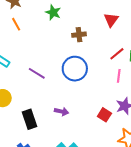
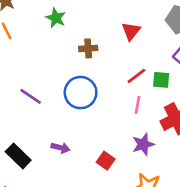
red square: (104, 115) -> (106, 161), moved
black rectangle: (29, 119) -> (18, 156), turned -30

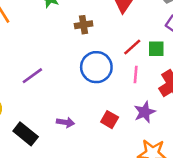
blue circle: (81, 93) -> (96, 67), moved
purple line: (31, 96) -> (32, 76), turned -65
red square: (106, 161) -> (110, 120), moved

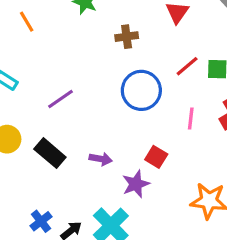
pink line: (136, 75) -> (191, 119), moved
purple star: (145, 112) -> (136, 184), moved
black rectangle: (26, 134) -> (50, 153), moved

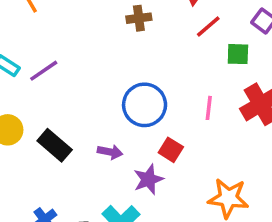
red line: (187, 66) -> (208, 26), moved
blue circle: (141, 90) -> (145, 105), moved
purple line: (61, 99) -> (44, 71), moved

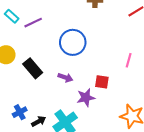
blue circle: (145, 105) -> (73, 42), moved
red square: (171, 150) -> (102, 82), turned -32

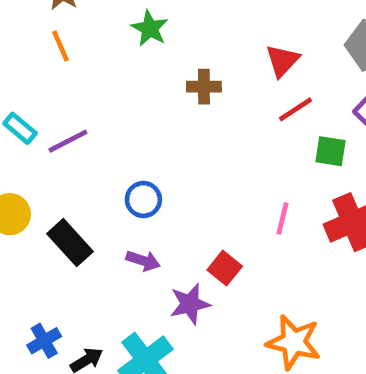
blue circle: (73, 42) -> (143, 200), moved, size x0.6
red square: (102, 82) -> (225, 268), turned 32

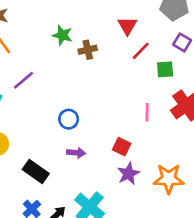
green star: (150, 28) -> (62, 35), moved
purple line: (68, 141) -> (24, 80), moved
black rectangle: (70, 243) -> (36, 171), moved
purple star: (190, 304) -> (128, 174), moved

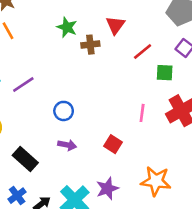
red triangle: (127, 26) -> (115, 25), moved
purple line: (24, 80) -> (23, 84), moved
purple star: (128, 174) -> (107, 188), moved

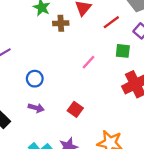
red line: (143, 52) -> (111, 22), moved
pink line: (142, 113) -> (88, 62), moved, turned 32

